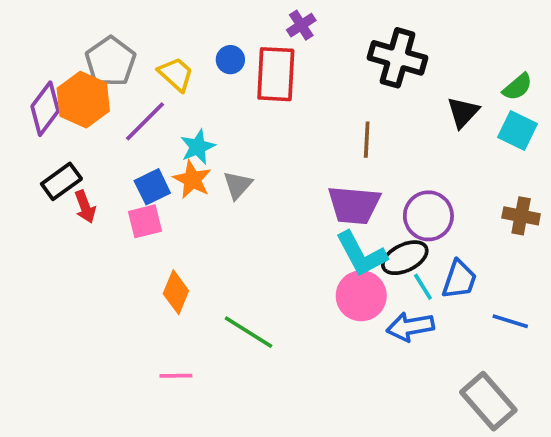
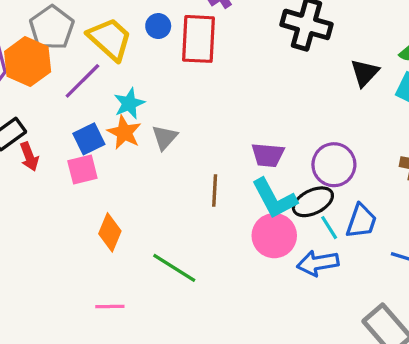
yellow trapezoid: (176, 74) -> (110, 39), size x1.4
brown line: (367, 140) -> (215, 190), moved
purple trapezoid: (354, 205) -> (268, 155), size x0.7

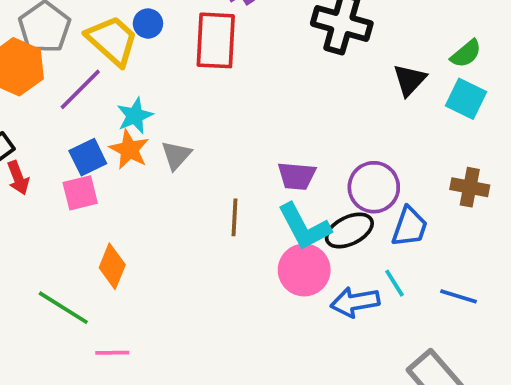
blue circle: (158, 26) -> (148, 24), moved
blue trapezoid: (361, 221) -> (410, 227), moved
cyan line: (329, 228) -> (394, 283), moved
green line: (174, 268) -> (63, 308), moved

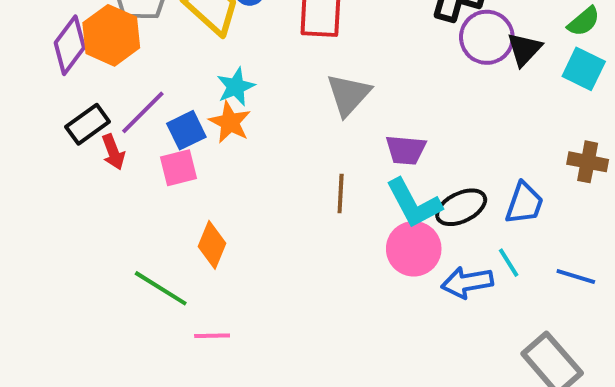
purple line: (80, 89) -> (143, 112), moved
gray triangle: (176, 155) -> (348, 95), moved, size x1.4
purple circle: (374, 187) -> (487, 37), moved

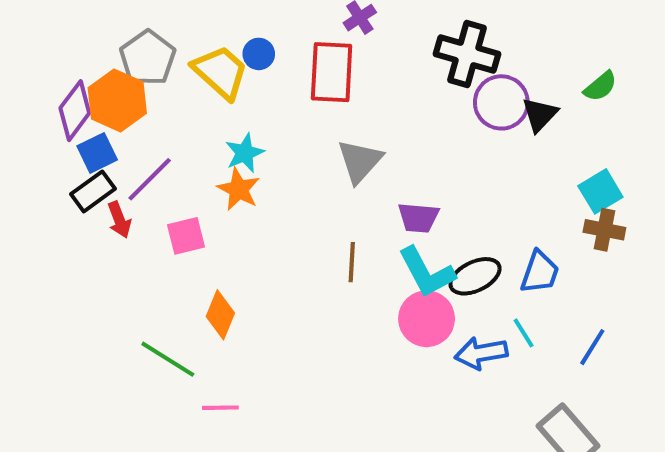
cyan square: (584, 69) -> (600, 191), moved, turned 33
blue square: (186, 130) -> (97, 153), moved
blue line: (576, 276) -> (592, 347), turned -75

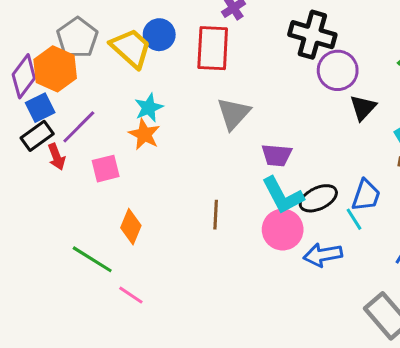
blue circle: (259, 54) -> (159, 35), size x1.4
black triangle: (540, 115) -> (363, 108), moved
brown line: (352, 262) -> (216, 215), moved
cyan line: (524, 333) -> (354, 219), moved
pink line: (220, 408) -> (131, 295), turned 35

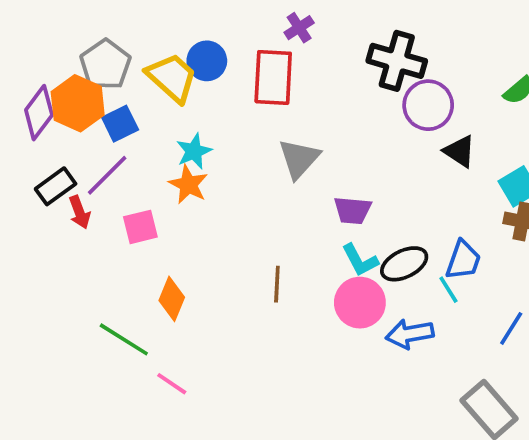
blue square: (40, 108) -> (120, 124), moved
black triangle: (363, 108) -> (460, 151), turned -40
cyan L-shape: (283, 195) -> (360, 260), size x0.7

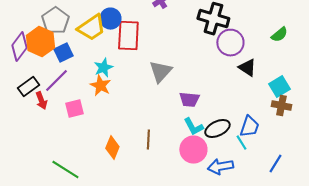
yellow trapezoid: (172, 77) -> (91, 28), turned 104
red rectangle: (273, 77) -> (128, 36), moved
orange diamond: (172, 299) -> (112, 148), moved

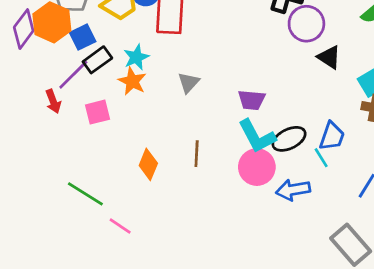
gray triangle: (160, 72) -> (189, 83), moved, size x0.7
black rectangle: (28, 87) -> (97, 60), moved
cyan L-shape: (193, 127) -> (257, 136), size x1.4

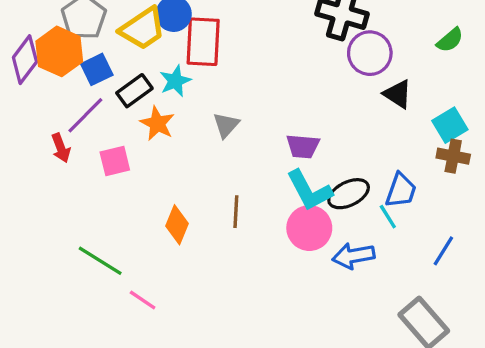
cyan star: (136, 57) -> (175, 81), moved
black rectangle: (97, 60) -> (134, 91), moved

